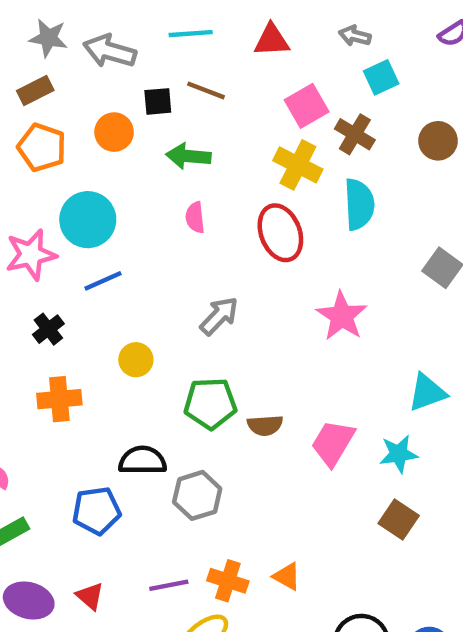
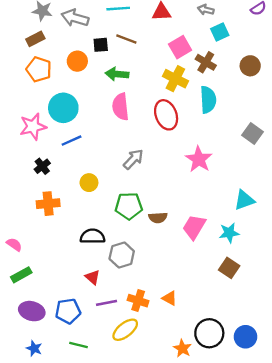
pink semicircle: (195, 217) -> (121, 107), size x1.6
blue pentagon: (97, 511) -> (68, 311), moved
red triangle: (90, 596) -> (92, 277), moved

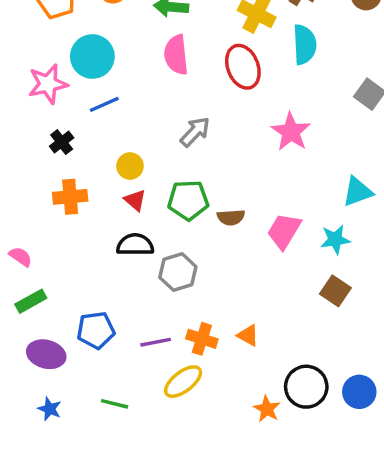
red triangle: (92, 277) -> (135, 200), moved
blue pentagon: (68, 311) -> (96, 330), moved

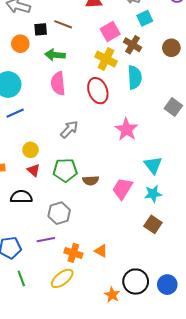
cyan triangle: (358, 192) -> (153, 165), moved, turned -48
black semicircle: (135, 245) -> (21, 197), moved
purple line: (156, 342) -> (46, 240), moved
green line: (115, 404) -> (21, 278), moved, turned 56

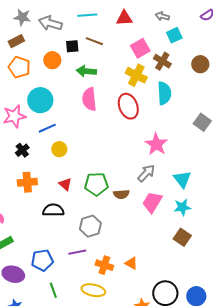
gray arrow: (69, 129) -> (146, 173), moved
yellow circle: (30, 150) -> (59, 149), moved
yellow ellipse: (62, 278) -> (93, 290), turned 50

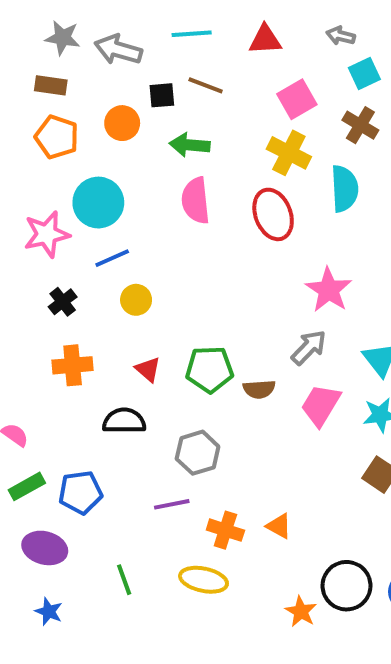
brown rectangle: (16, 41) -> (51, 85), turned 35
brown cross: (162, 61) -> (360, 125), moved
blue pentagon: (42, 260) -> (80, 492), moved

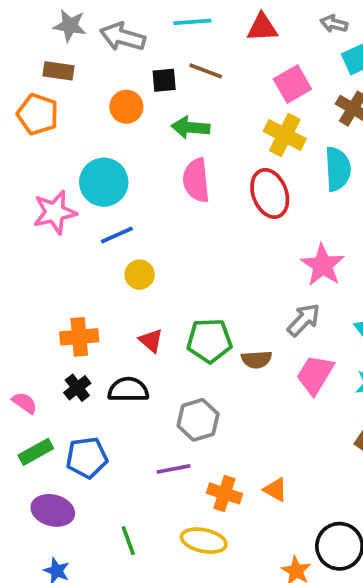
orange pentagon: (57, 137) -> (38, 114), moved
black cross: (63, 302) -> (77, 388), moved

